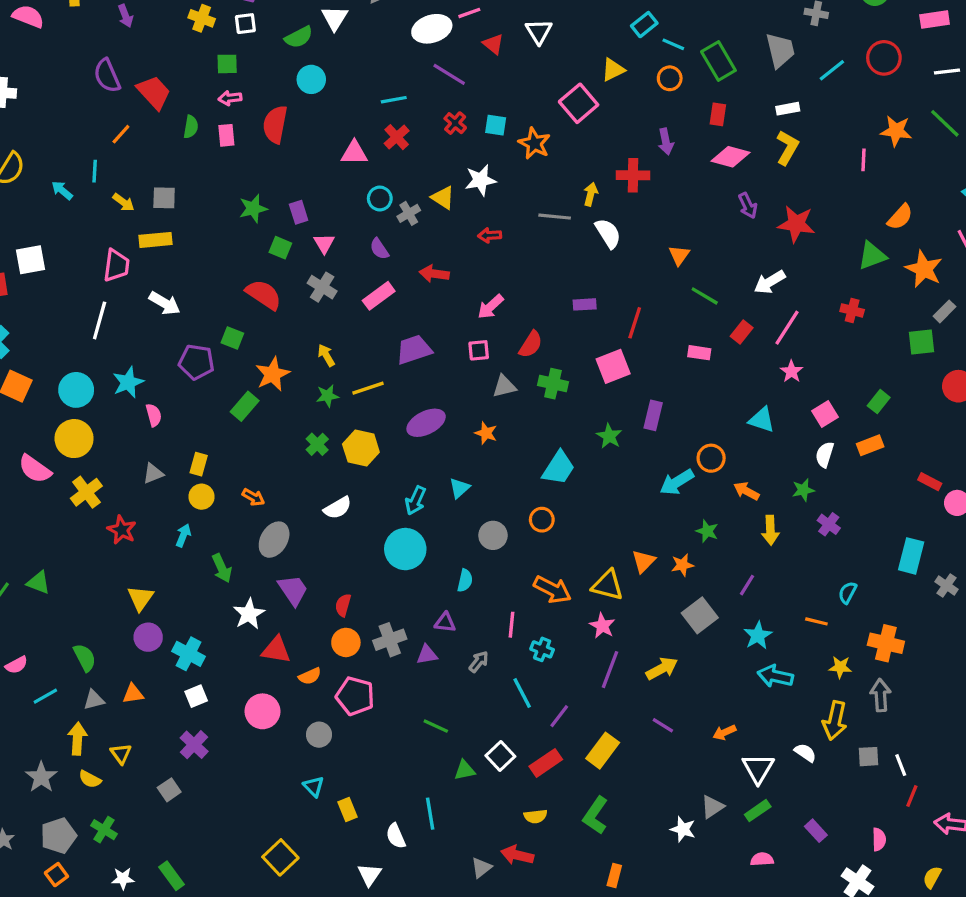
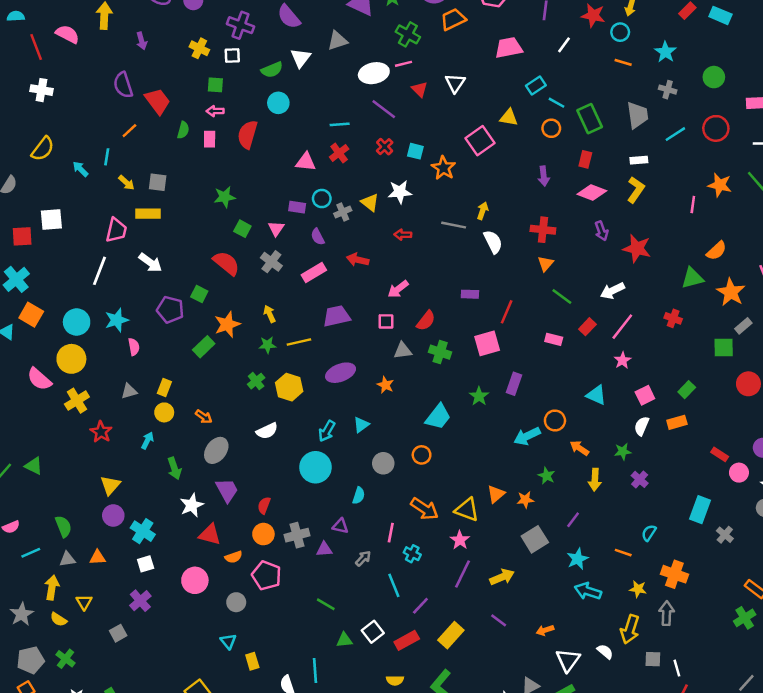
yellow triangle: (613, 70) -> (509, 118), turned 30
red cross: (633, 175) -> (543, 230), moved
purple rectangle: (299, 212) -> (297, 207), moved, turned -70

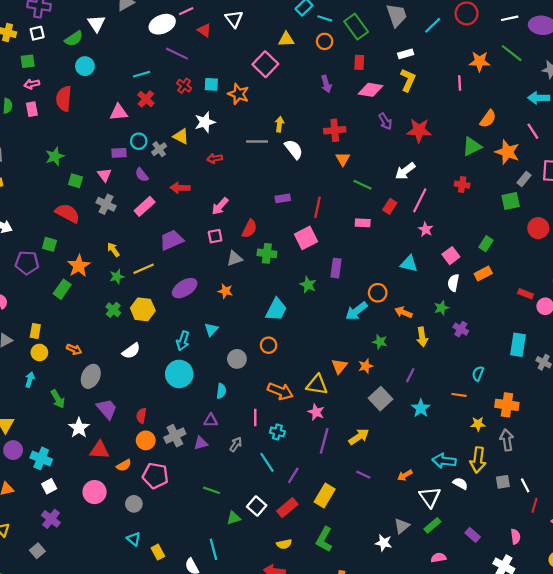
cyan arrow: (588, 591) -> (444, 461), moved

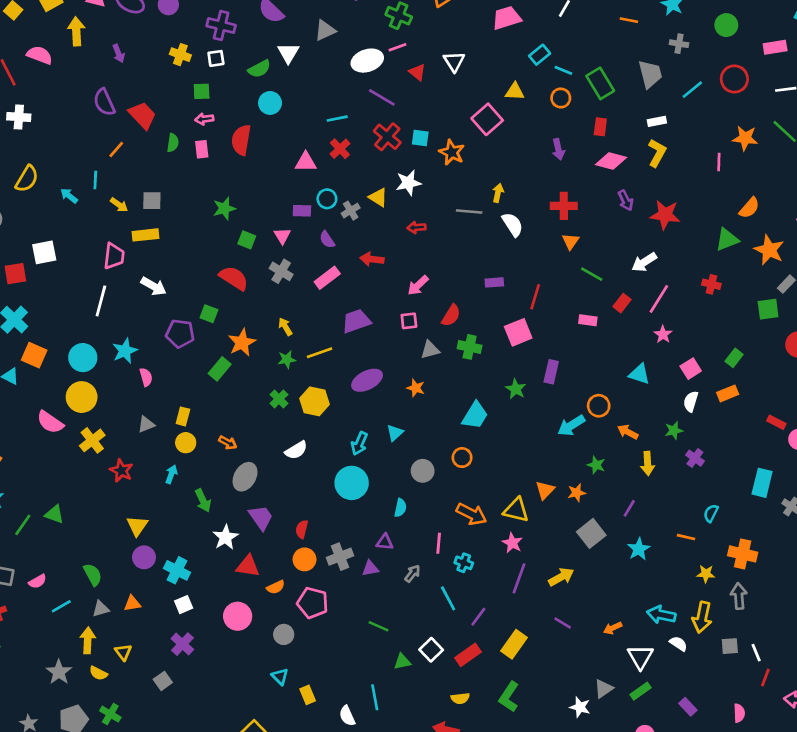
red cross: (184, 86) -> (387, 137), size x1.5

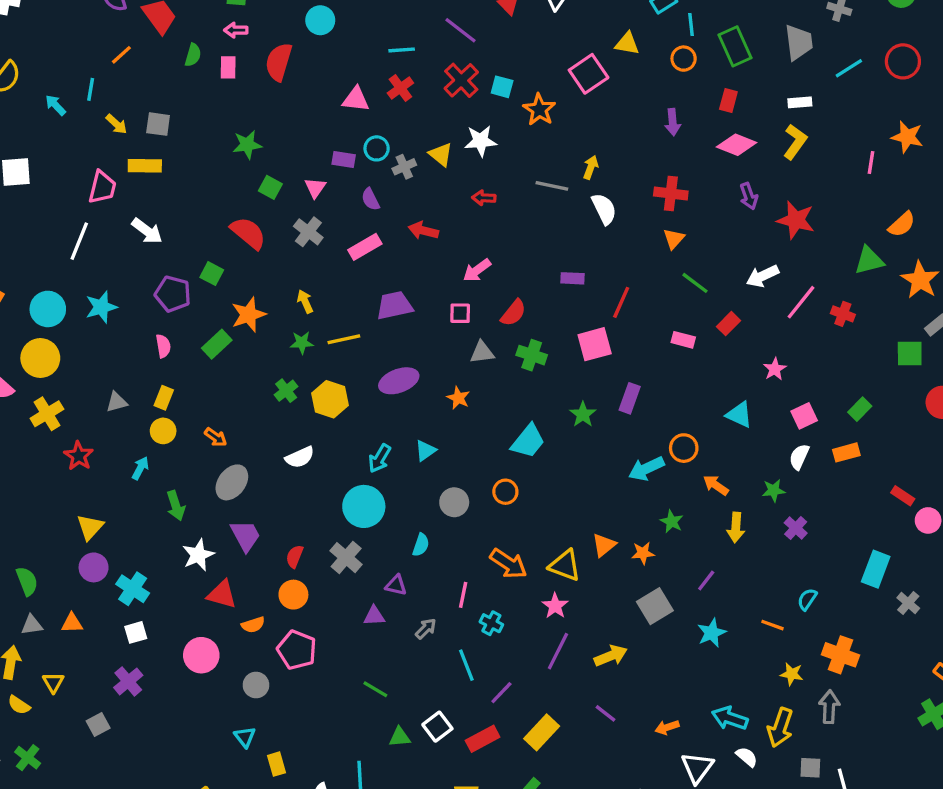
cyan line: (563, 70) -> (691, 24), turned 54
pink line: (659, 299) -> (801, 302), moved
pink semicircle: (146, 377) -> (163, 346), moved
gray cross: (340, 557) -> (346, 558), moved, turned -35

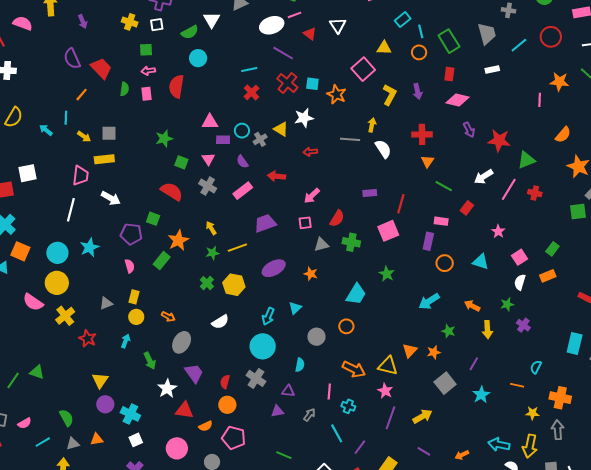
pink triangle: (356, 99) -> (210, 122), moved
yellow L-shape: (795, 142) -> (390, 95), moved
green triangle: (869, 260) -> (526, 160), moved
purple rectangle: (630, 398) -> (428, 241), moved
orange circle: (684, 448) -> (445, 263), moved

